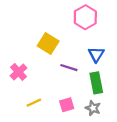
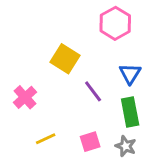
purple line: (69, 68) -> (93, 91), turned 35

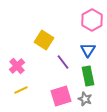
pink hexagon: (115, 23) -> (92, 20), moved
yellow line: (46, 139) -> (21, 90), moved
pink square: (90, 142) -> (61, 96), size x1.5

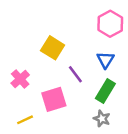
green rectangle: (88, 76) -> (105, 91), turned 42
yellow line: (21, 90) -> (25, 120), moved
pink square: (61, 96) -> (54, 99), moved

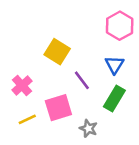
gray star: (102, 119) -> (88, 128), moved
yellow line: (25, 120) -> (27, 119), moved

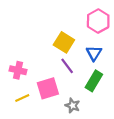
yellow square: (57, 52) -> (64, 42), moved
pink cross: (22, 86) -> (18, 70), turned -35

